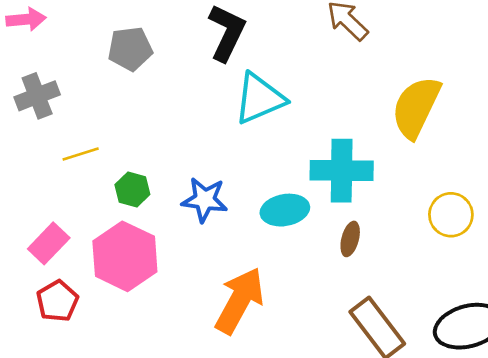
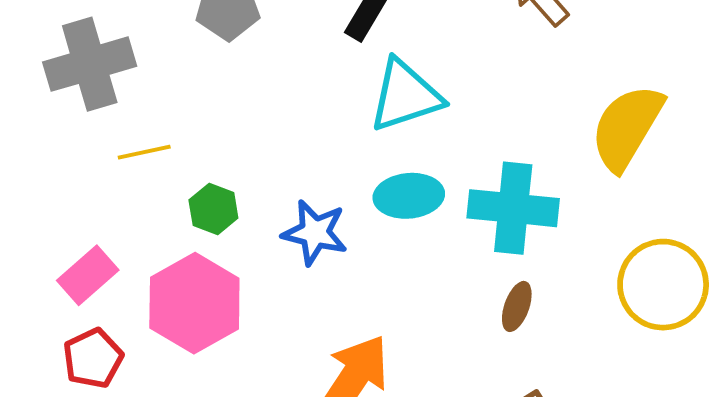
gray cross: (37, 96) -> (90, 64), size x1.4
cyan ellipse: (285, 210) -> (409, 196), moved
yellow circle: (451, 215) -> (663, 285), size x1.4

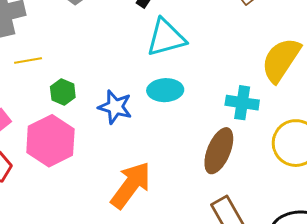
cyan cross: (513, 208) -> (242, 103), moved, size x0.7
brown ellipse: (517, 306) -> (219, 151), size x1.8

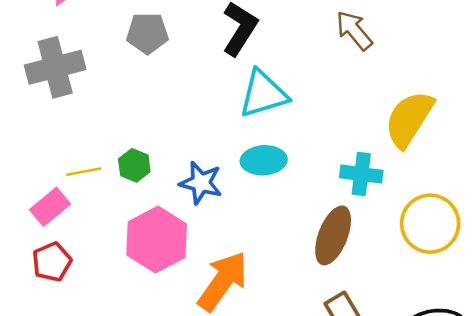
yellow line: (28, 61) -> (84, 172), moved
pink hexagon: (50, 141) -> (157, 240), moved

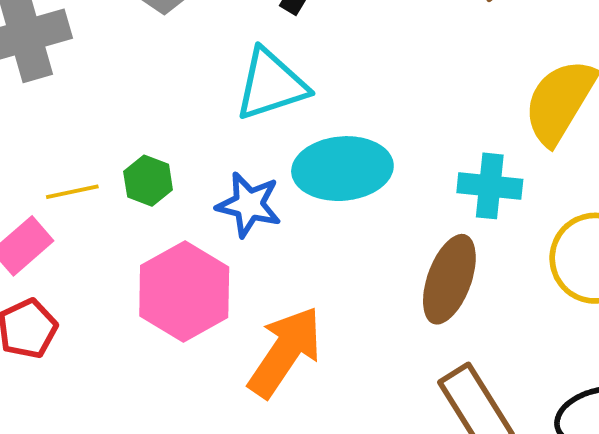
cyan triangle: (263, 94) -> (271, 85), moved
cyan ellipse: (264, 160) -> (342, 169), size x1.4

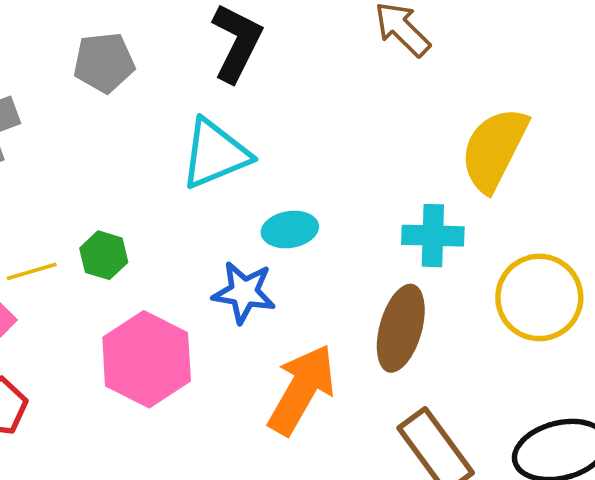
cyan ellipse: (342, 169) -> (290, 229), size x0.6
blue star: (249, 205) -> (244, 292), moved
orange arrow: (285, 352) -> (302, 390), moved

